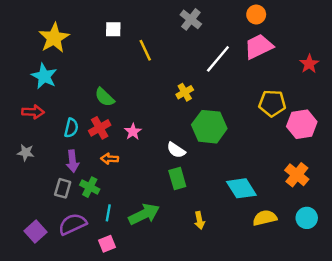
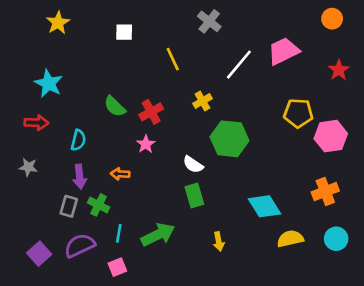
orange circle: (256, 15) -> (332, 19), moved
yellow star: (54, 38) -> (58, 23), moved, size x0.7
yellow line: (145, 50) -> (173, 59), moved
red cross: (100, 128) -> (151, 112), moved
orange cross: (297, 175) -> (325, 191), turned 30

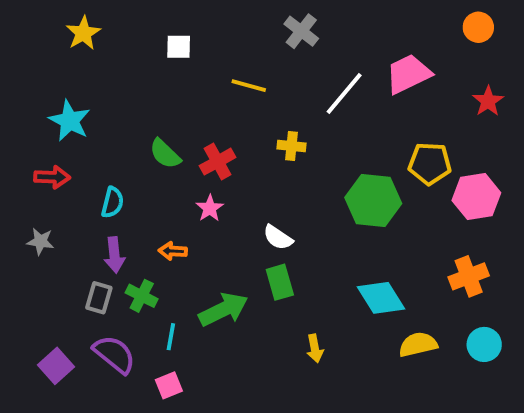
yellow line: (173, 59) -> (249, 86), turned -50
yellow cross: (202, 101) -> (292, 146), turned 36
green hexagon: (229, 139) -> (373, 200), moved
green arrow: (158, 235) -> (223, 309), moved
purple semicircle: (80, 245) -> (114, 354), turned 64

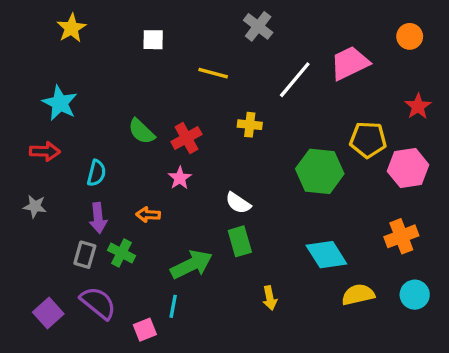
orange circle: (478, 27) -> (410, 36), moved
red star: (488, 101) -> (418, 106), moved
cyan line: (171, 337) -> (173, 306), moved

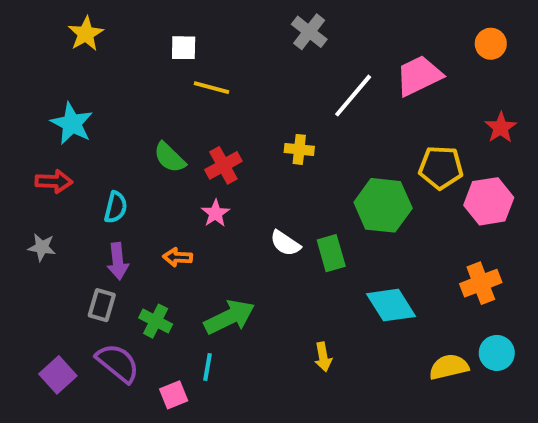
yellow line: (213, 73) -> (211, 88), moved
green rectangle: (240, 241) -> (331, 253), moved
green cross: (121, 253) -> (156, 321), moved
yellow semicircle: (358, 295) -> (449, 367), moved

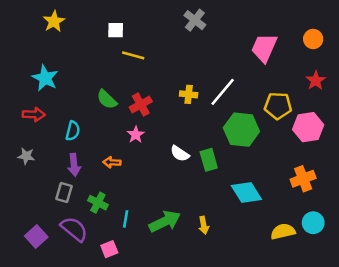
orange circle: (491, 44) -> (313, 39), moved
pink trapezoid: (419, 76) -> (264, 48), turned -40
white line: (353, 96) -> (223, 92), moved
green arrow: (229, 317) -> (165, 221), moved
cyan line: (207, 367) -> (126, 219), moved

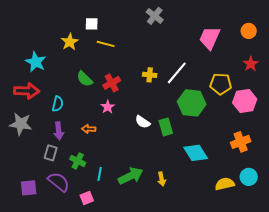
yellow star: (54, 21) -> (70, 42), moved
red arrow: (34, 114) -> (27, 91), size x1.4
gray star: (26, 156) -> (21, 124), size x1.6
purple square: (36, 237) -> (29, 188), turned 36

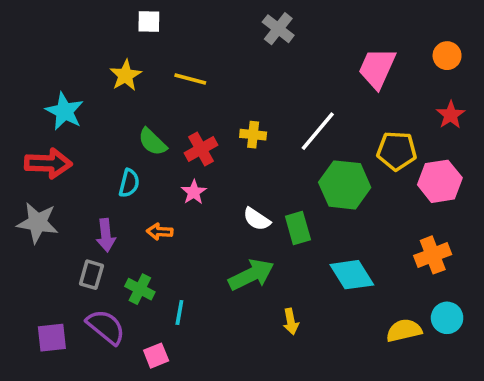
white square: (92, 24) -> (149, 21), moved
yellow cross: (150, 75) -> (253, 135), moved
cyan semicircle: (58, 104) -> (129, 183), moved
green arrow: (131, 176) -> (251, 275), moved

